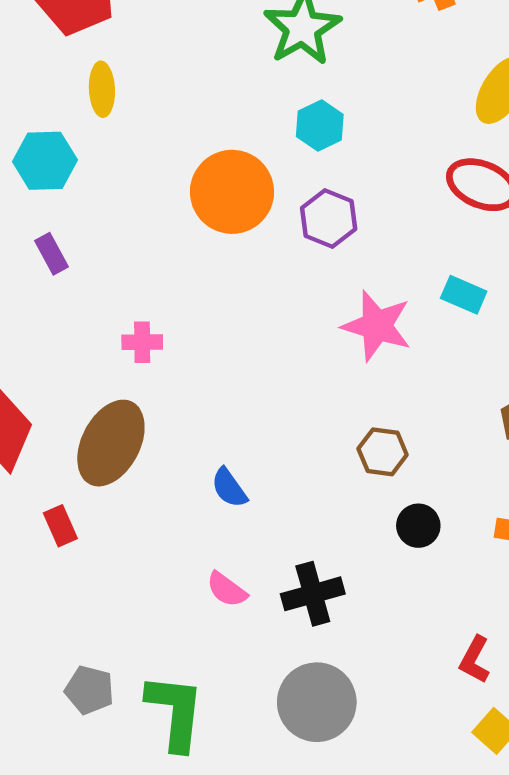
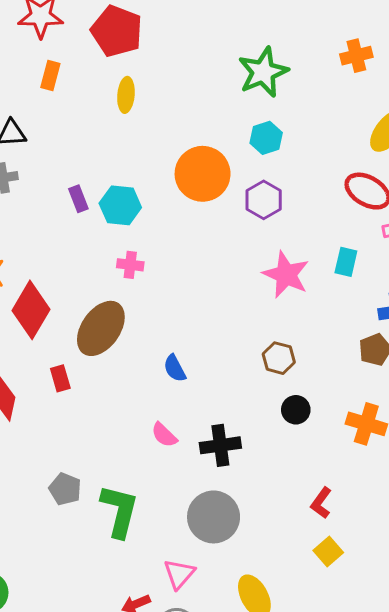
cyan hexagon: (45, 161) -> (120, 205), moved
cyan rectangle: (464, 295) -> (346, 262), turned 72

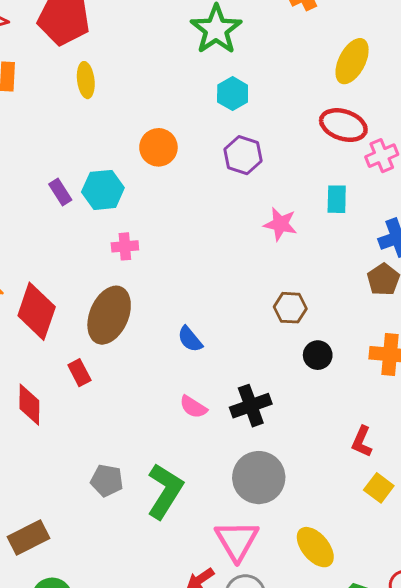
orange circle: (203, 174) -> (158, 147), moved, size x0.7
pink star: (286, 275) -> (280, 224), size x0.7
green L-shape: (119, 511) -> (165, 491), turned 30
pink triangle: (179, 574) -> (237, 541), size x1.4

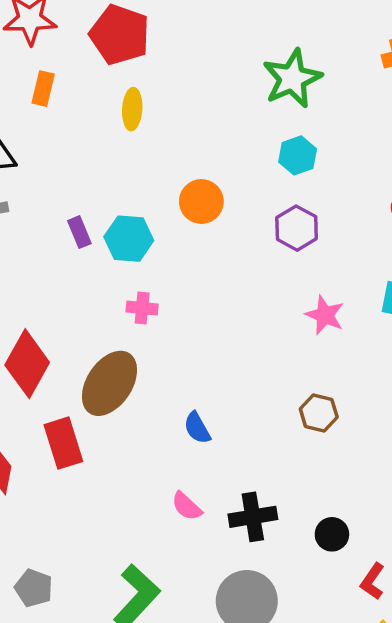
black circle: (318, 355) -> (332, 534), moved
red rectangle: (79, 373) -> (63, 443), size x1.6
gray pentagon: (107, 481) -> (34, 588), moved

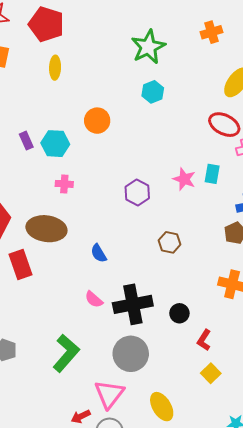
purple hexagon: (297, 228) -> (137, 193), moved
pink star: (325, 315) -> (184, 179), moved
brown ellipse: (109, 383) -> (46, 229), turned 66
black cross: (253, 517) -> (133, 304), size x1.4

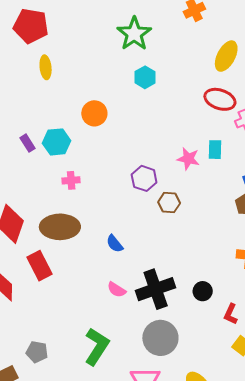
brown hexagon: (170, 242) -> (169, 202), moved

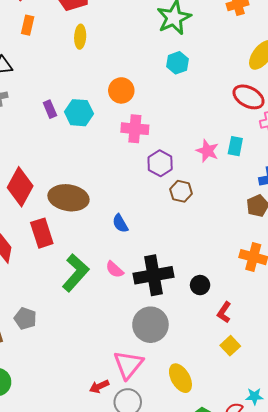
pink cross: (71, 180) -> (135, 129), moved, size x1.5
green L-shape: (97, 346) -> (76, 273), moved

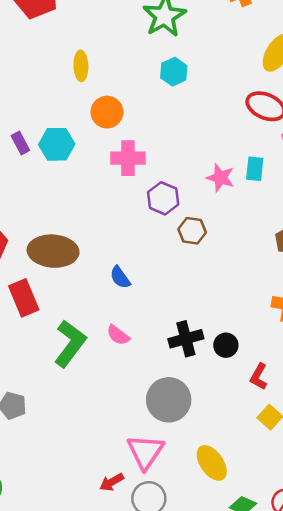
yellow ellipse: (80, 37) -> (81, 66), moved
black cross: (153, 275) -> (186, 339), moved, size x0.7

